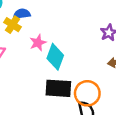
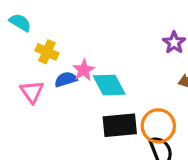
blue semicircle: (22, 14) -> (66, 79), moved
cyan diamond: (55, 57) -> (109, 85), turned -40

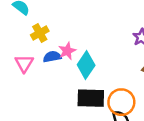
yellow cross: (47, 52) -> (40, 33), turned 30
cyan diamond: (109, 85) -> (86, 65), turned 56

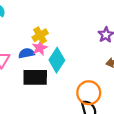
yellow cross: (40, 33) -> (40, 35), moved
black rectangle: (91, 98) -> (35, 77), moved

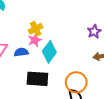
blue semicircle: (26, 53) -> (21, 52), moved
black rectangle: (35, 77) -> (37, 79), moved

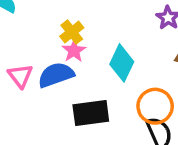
blue semicircle: (21, 52) -> (56, 75), size x1.5
cyan diamond: (49, 52) -> (122, 63), moved

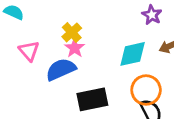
cyan diamond: (122, 63) -> (133, 54), moved, turned 56
pink triangle: (20, 76) -> (29, 51), moved

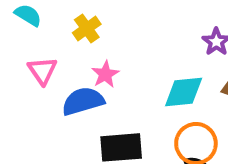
yellow cross: (72, 32) -> (87, 28), moved

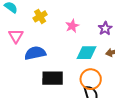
pink star: (105, 74) -> (72, 26), moved

